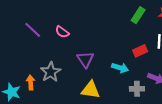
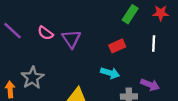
red rectangle: (140, 51) -> (117, 46), moved
purple triangle: (85, 59) -> (71, 39), moved

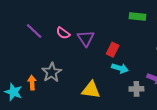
green rectangle: (130, 14) -> (137, 17), turned 63
red rectangle: (117, 46) -> (113, 50), moved, turned -40

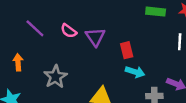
red rectangle: (113, 50) -> (127, 50), turned -40
orange arrow: (32, 83) -> (18, 62), moved

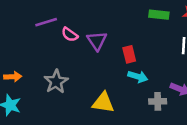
purple line: (35, 28) -> (46, 22), moved, turned -60
orange arrow: (18, 62) -> (13, 77), moved, turned 91

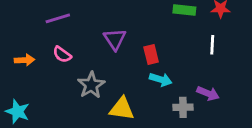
pink semicircle: (70, 35) -> (62, 54), moved
orange arrow: (13, 77) -> (24, 60), moved
gray star: (56, 82) -> (91, 85), moved

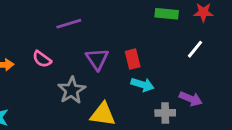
purple line: (58, 18) -> (69, 24), moved
purple triangle: (115, 39) -> (97, 59), moved
white line: (212, 45) -> (195, 49), turned 36

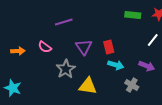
purple arrow: (191, 99) -> (147, 66), moved
gray cross: (165, 113) -> (132, 85), turned 32

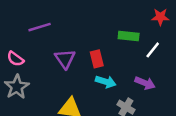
green rectangle: (133, 15) -> (129, 36), moved
gray star: (66, 69) -> (17, 87), moved

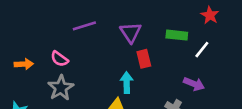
red star: (160, 17) -> (210, 15), turned 30
purple triangle: (65, 59) -> (131, 32), moved
cyan arrow: (106, 82) -> (127, 83), moved, turned -108

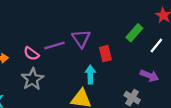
purple line: (84, 26) -> (54, 45), moved
purple triangle: (131, 32) -> (81, 39), moved
green rectangle: (177, 35) -> (134, 33), turned -54

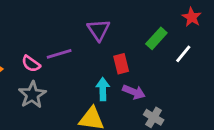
purple triangle: (81, 39) -> (99, 30), moved
purple arrow: (149, 76) -> (134, 92), moved

